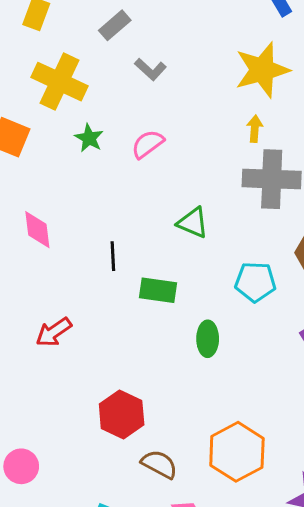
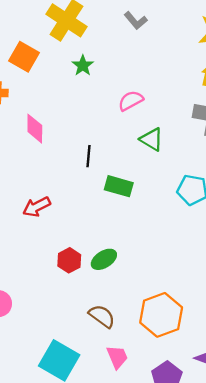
pink semicircle: (148, 144) -> (131, 101), moved
green ellipse: (208, 339) -> (104, 259), moved, turned 50
red hexagon: (122, 414) -> (69, 260), moved, size x0.7

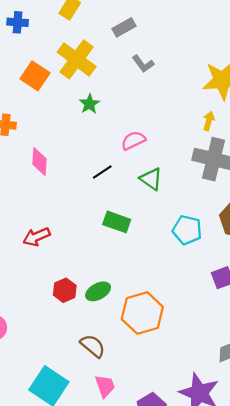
orange square: (24, 57) -> (35, 76), moved
black line: (89, 156) -> (102, 172), moved, turned 48
orange hexagon: (161, 315) -> (142, 313), moved

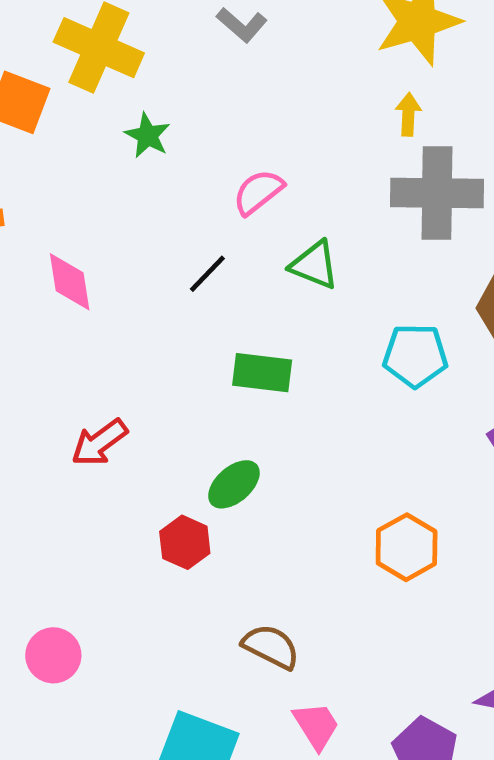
green ellipse: (98, 291) -> (234, 484), moved
orange hexagon: (142, 313) -> (407, 547), moved, size x0.7

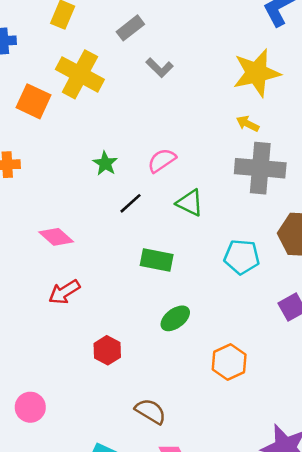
yellow arrow: (408, 114) -> (248, 124), turned -70
green star: (148, 135) -> (105, 163), moved
pink diamond: (70, 282) -> (56, 237), moved, turned -44
green ellipse: (234, 484) -> (175, 318), moved

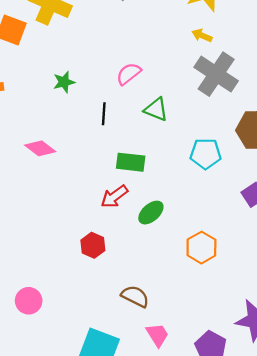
green star: (105, 163) -> (64, 82), moved, turned 30
gray cross: (260, 168) -> (216, 74), turned 33
black line: (131, 203) -> (104, 114), turned -40
red arrow: (64, 292) -> (114, 196), moved

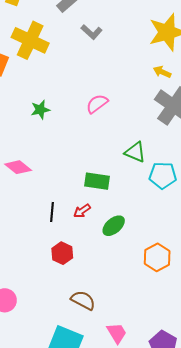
green triangle: (156, 109) -> (135, 152), moved
black line: (104, 114) -> (52, 212), moved
red arrow: (114, 196) -> (82, 211), size x0.7
brown semicircle: (135, 296) -> (83, 300), moved

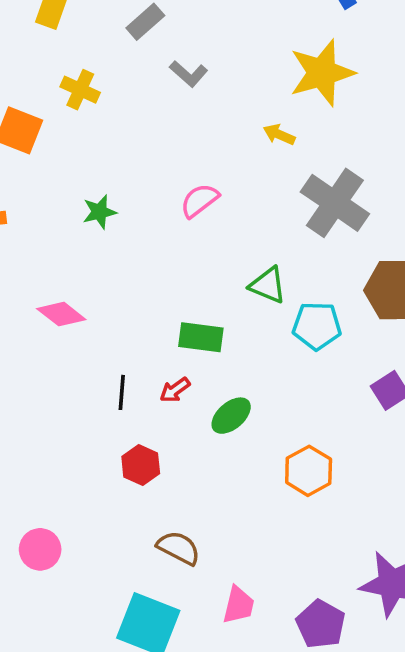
yellow cross: (30, 40) -> (80, 90), size x0.6
yellow arrow: (162, 72) -> (279, 135), moved
pink trapezoid: (117, 333) -> (238, 605), turned 45

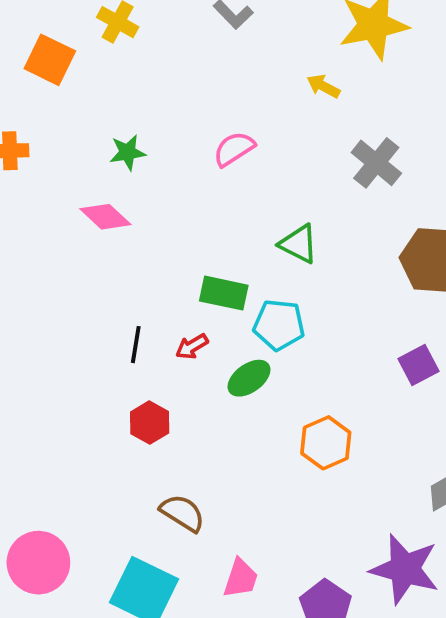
gray cross: (335, 203) -> (376, 163), size x0.7
pink diamond: (61, 314) -> (105, 217), moved
cyan pentagon: (317, 326) -> (279, 325), moved
pink circle: (40, 549) -> (38, 563), moved, size x1.4

